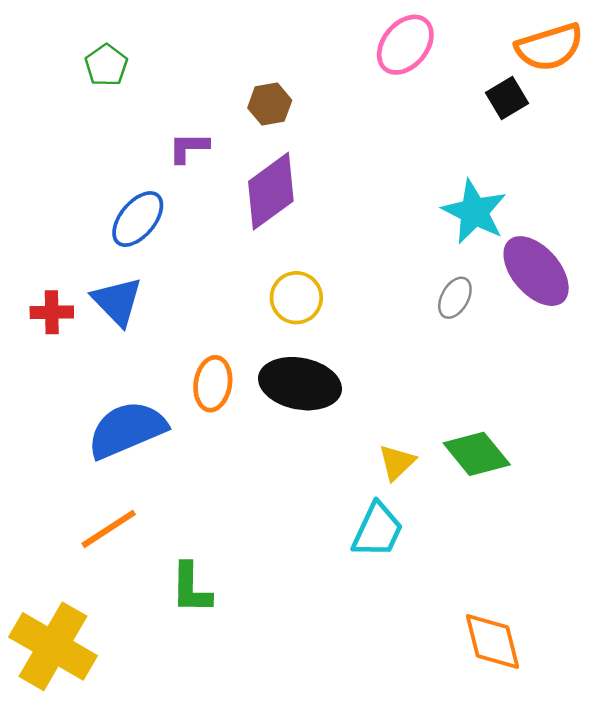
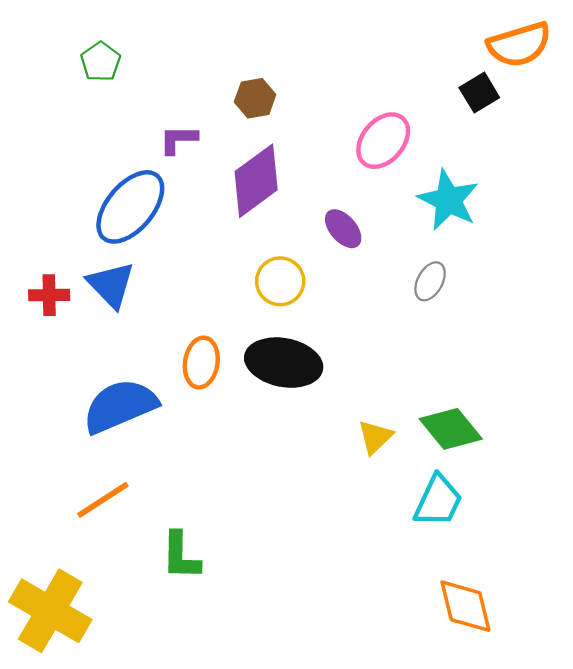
pink ellipse: (405, 45) -> (383, 141), moved
blue ellipse: (138, 219) -> (130, 207), size x1.4
purple ellipse: (536, 271) -> (343, 229), moved, size x0.6
cyan trapezoid: (377, 530) -> (438, 501), moved

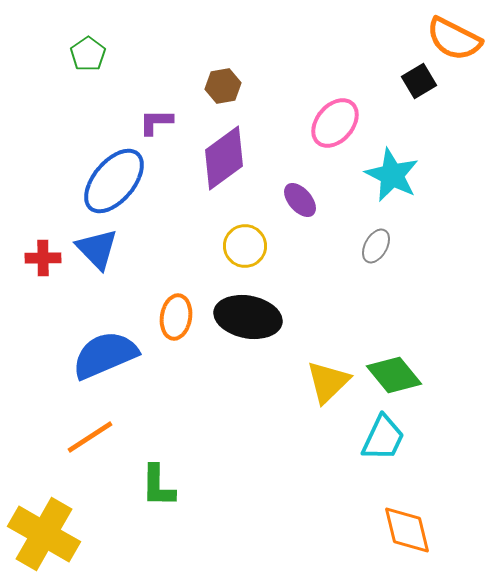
orange semicircle: (519, 44) -> (454, 39), turned 44
yellow triangle: (375, 437) -> (328, 382), size x1.4

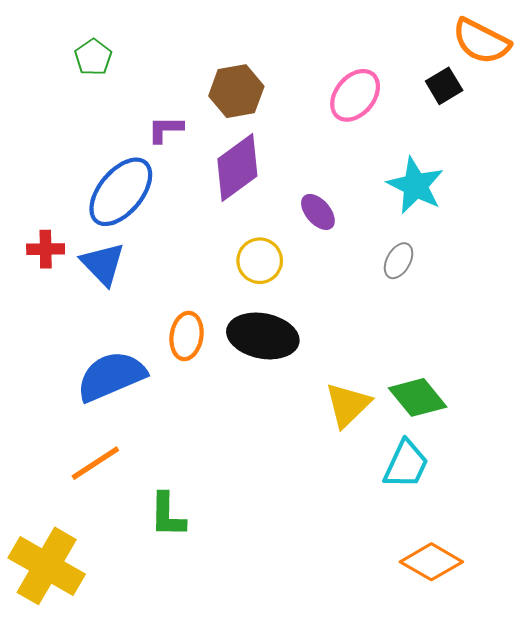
brown hexagon: (223, 86) -> (236, 91), size x1.4
pink ellipse: (335, 123) -> (355, 95), moved
red cross: (43, 258) -> (46, 249), moved
orange diamond: (407, 530) -> (431, 562), turned -46

